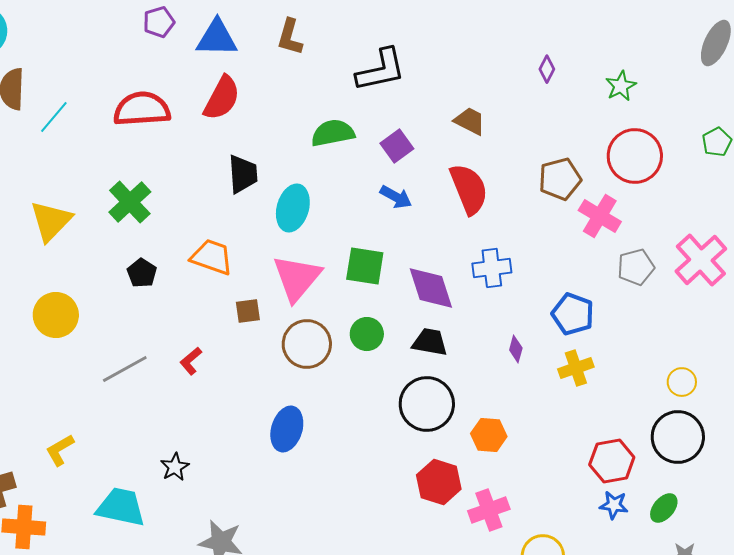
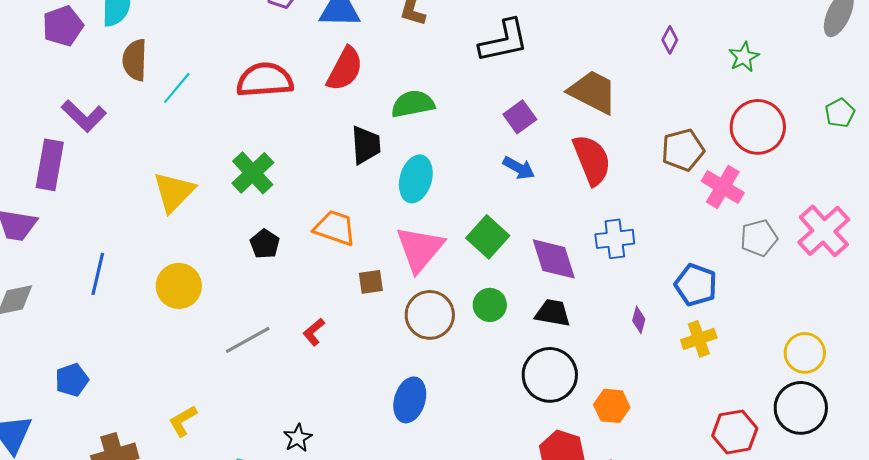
brown trapezoid: (470, 121) -> (593, 92), size x1.6
green semicircle: (333, 133) -> (413, 104), moved
green square: (365, 266) -> (488, 237), turned 33
yellow circle: (682, 382) -> (805, 353), size x1.4

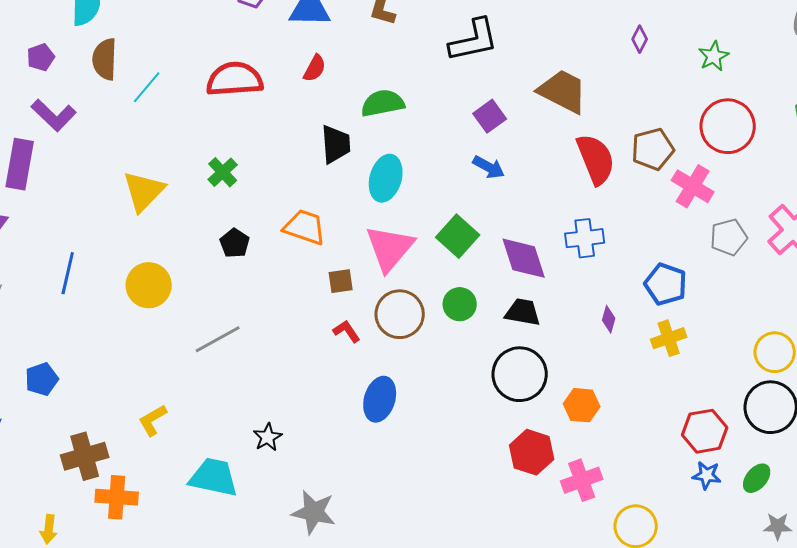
purple pentagon: (63, 26) -> (41, 57), moved, size x0.7
red semicircle: (345, 69) -> (315, 68), size x0.6
red semicircle: (592, 160) -> (596, 159), moved
green cross: (253, 173) -> (223, 172), size x0.7
red L-shape: (314, 332) -> (347, 331), moved, turned 96

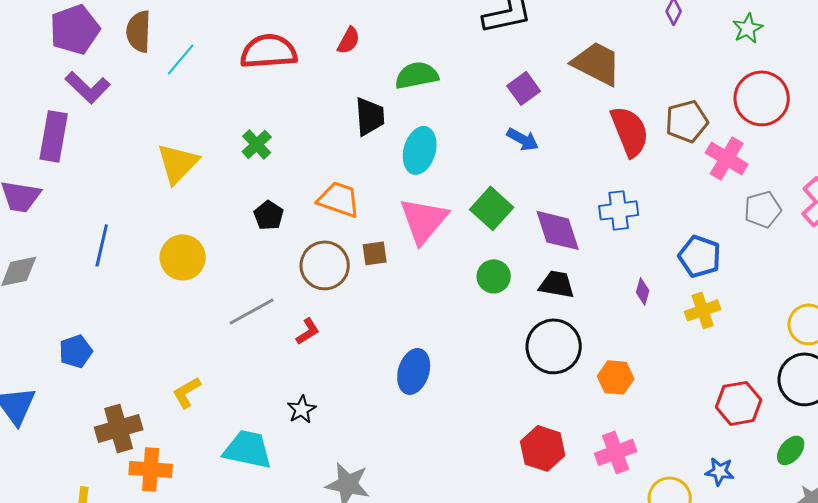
purple pentagon: (41, 57) -> (75, 29), size x1.8
brown circle: (400, 314) -> (325, 265), moved
red L-shape: (347, 331) -> (308, 331), moved, turned 92
red hexagon: (532, 452) -> (543, 448), moved
blue star: (707, 475) -> (720, 471), moved

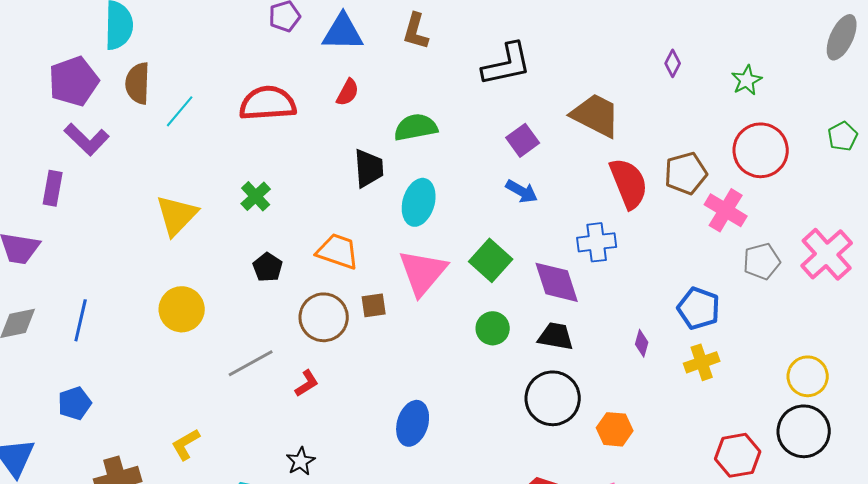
purple rectangle: (54, 136) -> (53, 188), size x0.7
blue cross: (619, 210) -> (597, 242), moved
blue line: (102, 245) -> (81, 320), moved

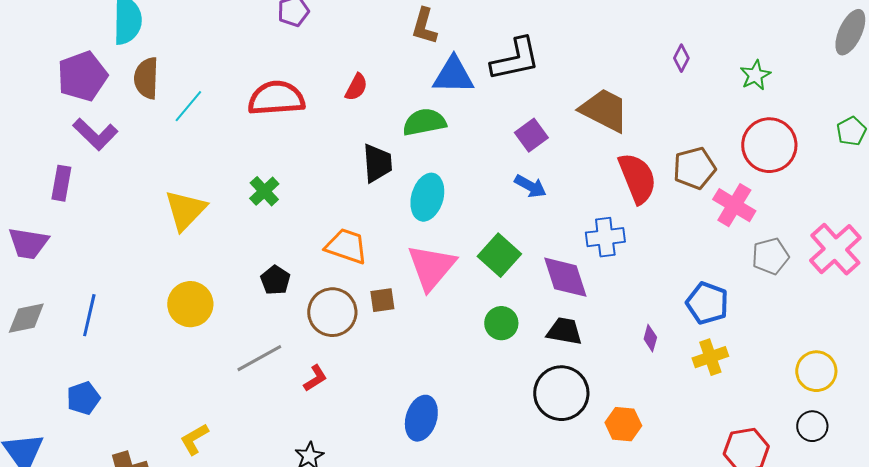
blue triangle: (343, 32) -> (453, 75), moved
black pentagon: (268, 267) -> (275, 280), moved
black circle: (804, 431) -> (812, 426), size x0.6

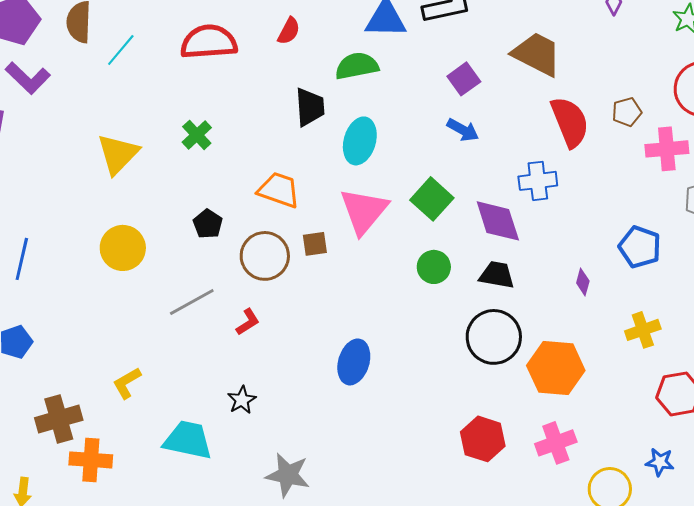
brown pentagon: (694, 168) -> (627, 112), size x0.7
pink cross: (734, 205) -> (667, 149), turned -36
yellow cross: (710, 357) -> (643, 330), moved
orange hexagon: (623, 424) -> (556, 368), size x1.6

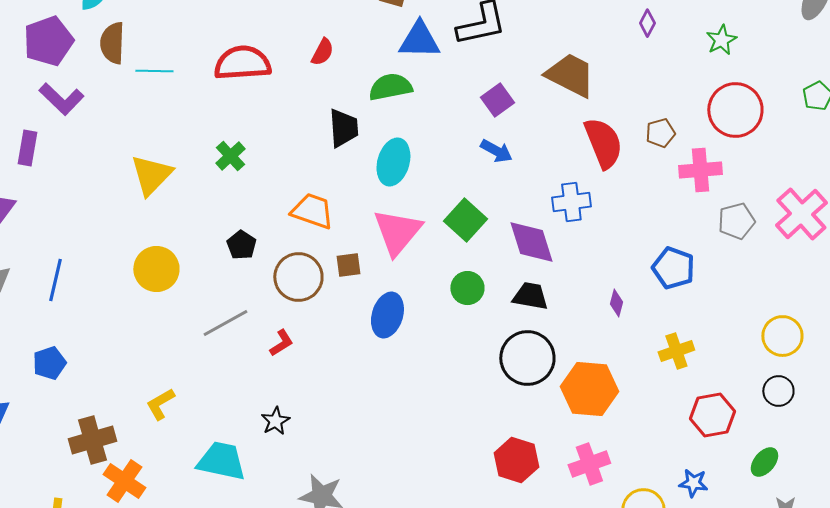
cyan line: (121, 50) -> (154, 71), turned 51
blue ellipse: (354, 362) -> (387, 315), moved
orange cross: (91, 460) -> (124, 481), turned 30

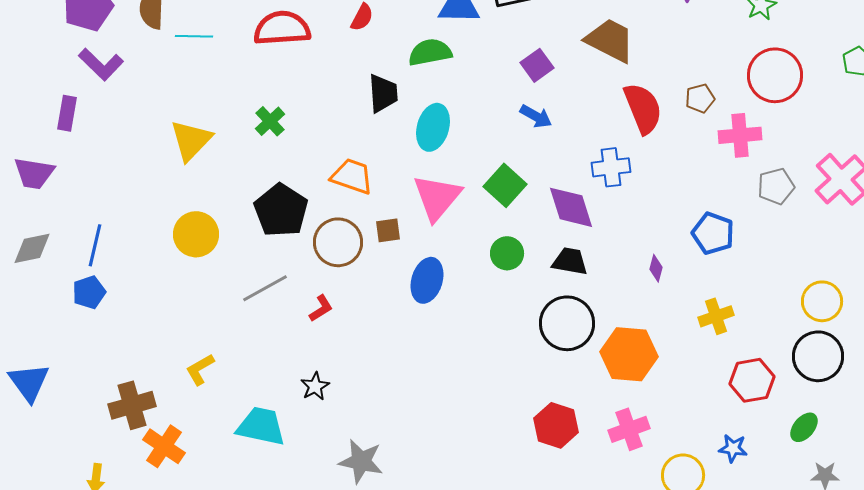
black pentagon: (241, 245) -> (281, 210), size x1.8
blue pentagon: (49, 363) -> (89, 292), moved
black circle: (778, 391) -> (818, 356), size x1.6

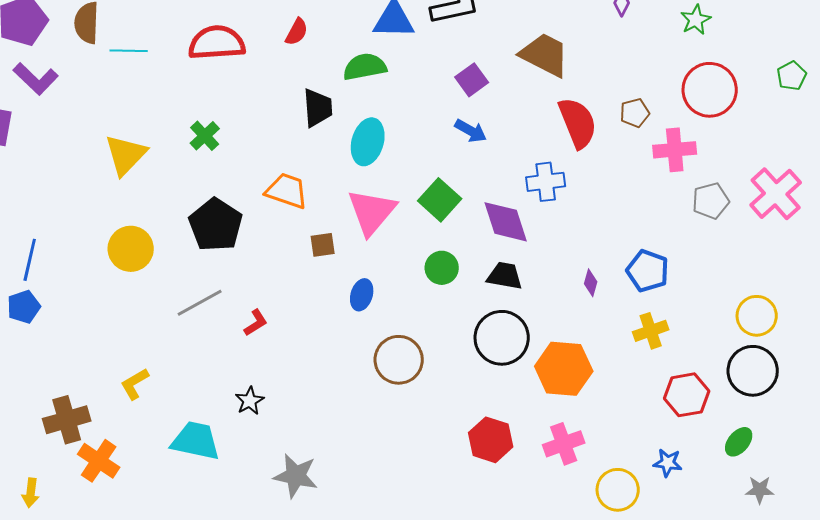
blue pentagon: (713, 233) -> (648, 271), moved
brown circle: (338, 242) -> (399, 360), moved
blue ellipse: (427, 280) -> (362, 295), size x0.7

